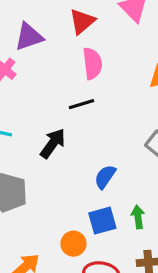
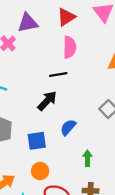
black arrow: (53, 143) -> (47, 101), moved
blue square: (102, 221) -> (37, 141), moved

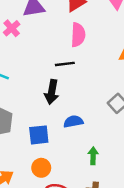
black arrow: (47, 101) -> (52, 92), turned 145
blue semicircle: (68, 127) -> (73, 122), turned 36

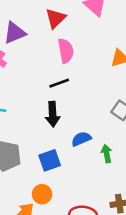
green arrow: (93, 156) -> (107, 154), moved
orange circle: (41, 168) -> (42, 194), moved

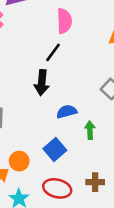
black line: (59, 83) -> (53, 52), turned -42
blue square: (50, 160) -> (55, 149), moved, turned -30

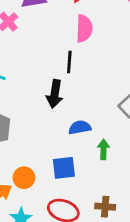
black line: (53, 52) -> (69, 62), turned -36
blue square: (55, 149) -> (64, 168), turned 30

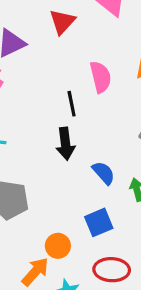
pink semicircle: (84, 29) -> (101, 77), moved
blue semicircle: (80, 127) -> (104, 173), turned 75

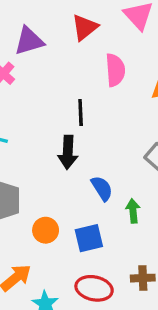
pink semicircle: (101, 77) -> (115, 70), moved
orange circle: (58, 246) -> (46, 230), moved

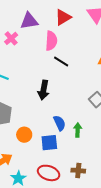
pink semicircle: (115, 70) -> (51, 41), moved
black line: (81, 113) -> (61, 62), moved, turned -63
blue semicircle: (102, 188) -> (59, 123), moved

